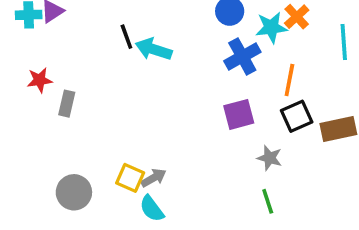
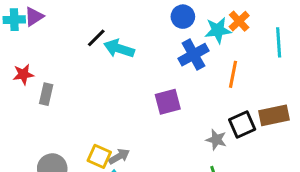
black line: (126, 37) -> (96, 38), turned 65
purple square: (239, 114) -> (168, 102), moved
black square: (297, 116) -> (242, 124), moved

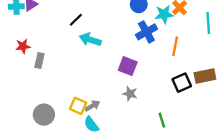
cyan arrow: (119, 49) -> (90, 40), moved
purple square: (168, 102) -> (128, 66), turned 36
gray star: (216, 140) -> (130, 94), moved

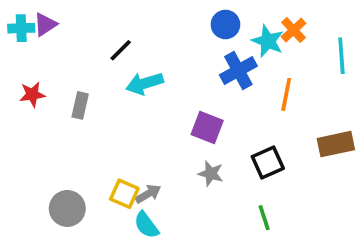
cyan star: (164, 14) -> (268, 41), turned 30
cyan arrow: (90, 40) -> (145, 83), turned -35
gray rectangle: (39, 61) -> (80, 105), moved
black square: (182, 83) -> (268, 162), moved

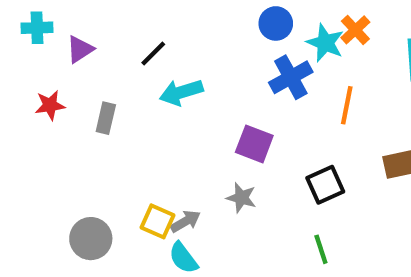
purple triangle: (45, 24) -> (80, 49), moved
gray star: (211, 174) -> (241, 198), moved

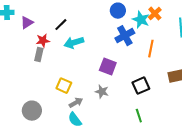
red star: (50, 105) -> (43, 41), moved
yellow square: (157, 221) -> (64, 86), moved

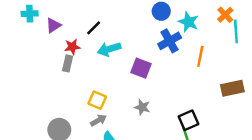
orange cross: (155, 14) -> (225, 15), moved
purple square: (108, 67) -> (141, 68), moved
black square: (141, 86) -> (188, 120), moved
gray arrow: (76, 103) -> (98, 120), moved

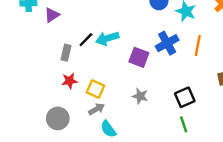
black line: (94, 28) -> (86, 40), moved
blue cross: (170, 41) -> (167, 43), moved
red star: (72, 47) -> (70, 81), moved
black square: (188, 120) -> (185, 97), moved

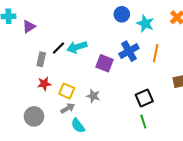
gray star: (140, 96) -> (93, 96), moved

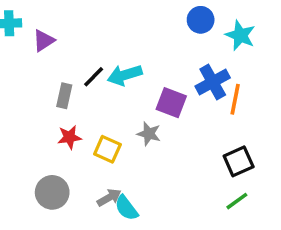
orange line: (156, 53) -> (235, 99), moved
gray star: (93, 96) -> (149, 134), moved
gray arrow: (68, 108) -> (109, 198), moved
green line: (143, 122) -> (237, 201), turned 72

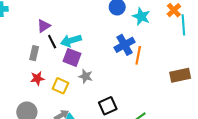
purple triangle: (44, 41) -> (44, 26), moved
black line: (94, 77) -> (52, 42), turned -72
purple square: (171, 103) -> (72, 57), moved
black square: (239, 161) -> (108, 106), moved

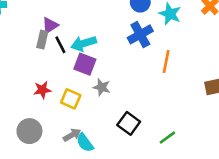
blue cross: (125, 45) -> (140, 34), moved
gray rectangle: (34, 53) -> (42, 40), moved
black square: (108, 106) -> (129, 123), turned -30

